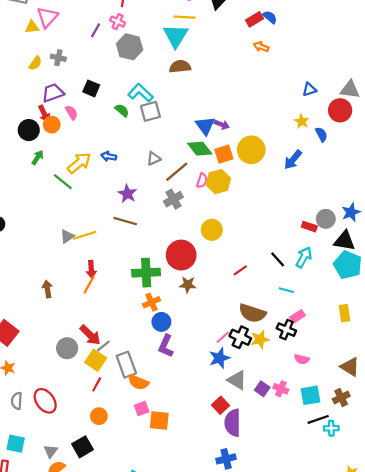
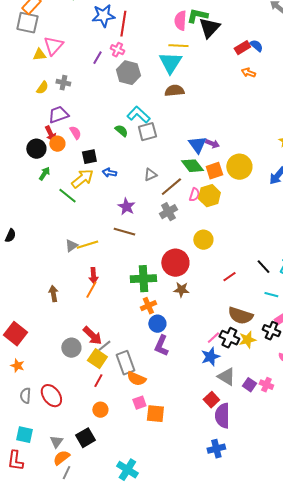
black square: (91, 88) -> (89, 157), moved, turned -35

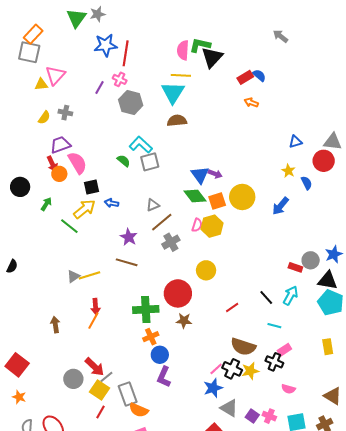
pink semicircle: (75, 133) -> (77, 163), size x1.6
black circle: (36, 149) -> (20, 187), moved
brown line: (171, 187) -> (162, 222), moved

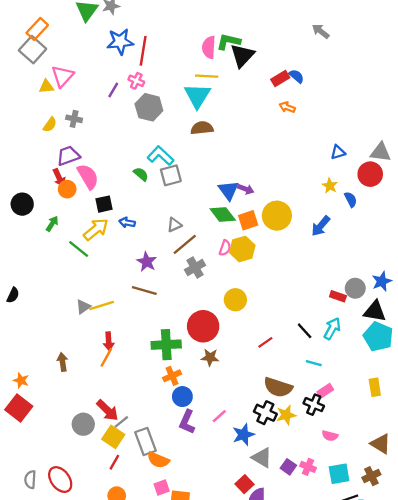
gray square: (29, 52) -> (33, 50), turned 30
pink line: (216, 369) -> (219, 416), moved
orange star: (19, 397) -> (21, 380), moved

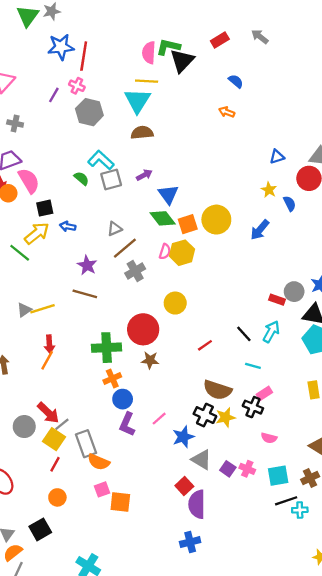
red rectangle: (280, 78) -> (220, 40), moved
purple arrow: (246, 189) -> (144, 175), moved, turned -49

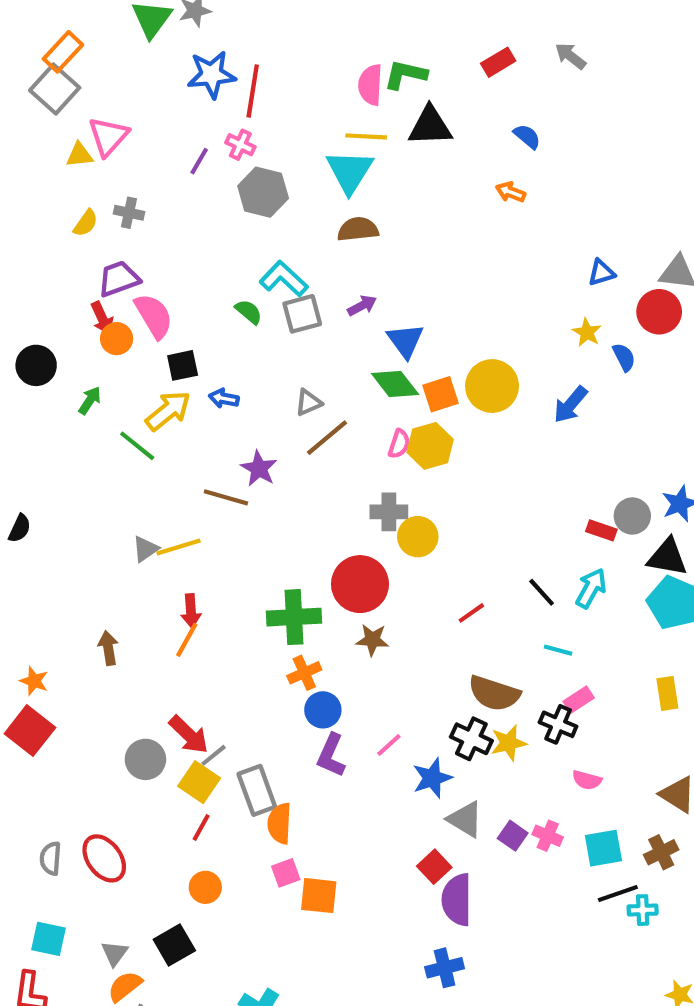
black triangle: (182, 61) -> (430, 126), moved, turned 45
gray cross: (135, 271) -> (389, 512), moved, turned 30
brown line: (85, 294) -> (226, 497), moved
orange semicircle: (99, 462) -> (280, 823), turned 70

